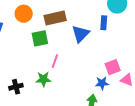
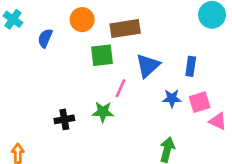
blue rectangle: (104, 23) -> (191, 66), moved
blue triangle: (81, 34) -> (148, 66), moved
blue star: (102, 83) -> (172, 98), moved

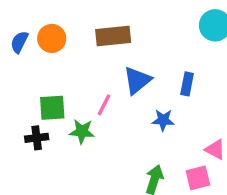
orange circle: (82, 20) -> (52, 38), moved
green square: (102, 55) -> (52, 108), moved
pink square: (200, 102) -> (198, 178), moved

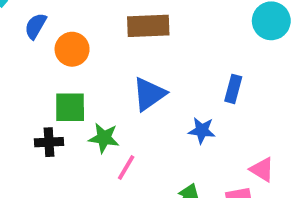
orange circle: (52, 38) -> (72, 49), moved
blue triangle: (137, 80) -> (149, 94), moved
pink line: (104, 105) -> (126, 167), moved

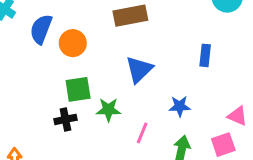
blue semicircle: (36, 26) -> (41, 29), size x1.4
blue star: (202, 130) -> (180, 106), moved
pink line: (126, 167) -> (142, 133), moved

